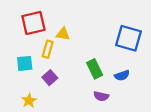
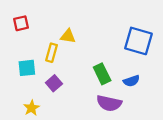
red square: (33, 23) -> (21, 23), moved, size x0.6
purple semicircle: (101, 96) -> (109, 103), size x1.5

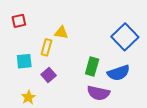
blue square: (138, 41) -> (125, 37), turned 30
green rectangle: (102, 74) -> (92, 66), turned 42
blue semicircle: (131, 81) -> (119, 73), size x1.5

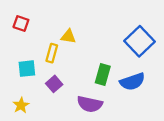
red square: (19, 21) -> (21, 23), turned 32
purple semicircle: (98, 93) -> (90, 104), moved
yellow star: (28, 97) -> (21, 105), moved

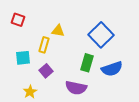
blue square: (140, 41) -> (101, 35), moved
yellow star: (21, 105) -> (30, 92), moved

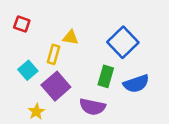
cyan square: (23, 58) -> (28, 70), turned -35
purple square: (46, 71) -> (56, 86), size x1.6

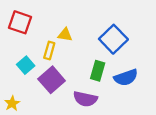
red square: (22, 24) -> (20, 22), size x1.5
yellow star: (36, 112) -> (12, 103), moved

